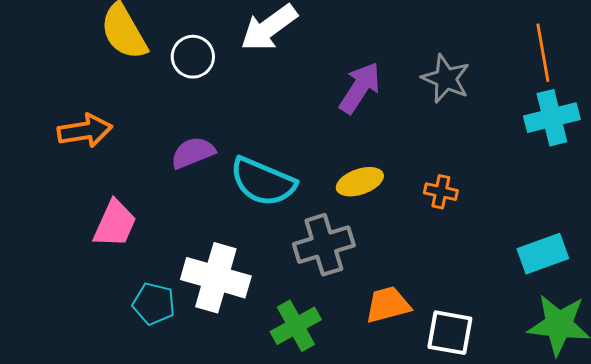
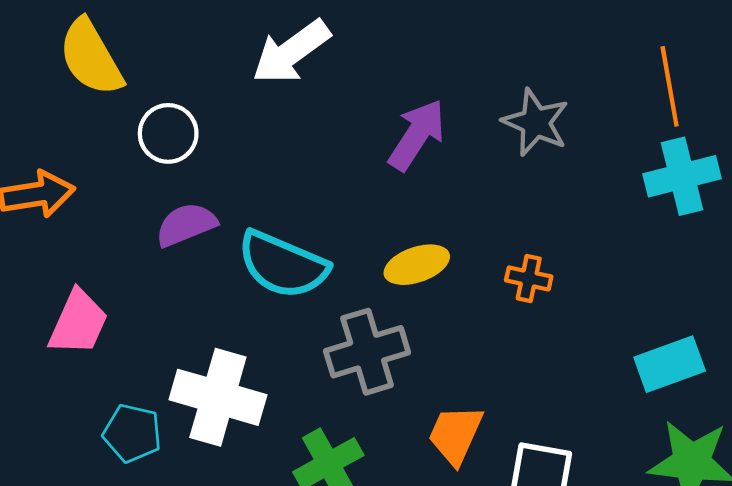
white circle: (193, 57) -> (168, 133), moved
orange trapezoid: (388, 305) -> (455, 435), turned -51

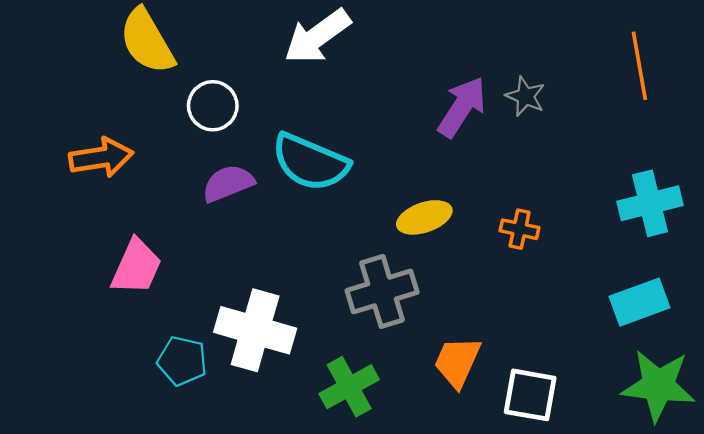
gray star: (536, 122) -> (525, 96), size x0.7
purple arrow: (417, 135) -> (462, 107), moved
cyan cross: (682, 176) -> (650, 203), moved
cyan semicircle: (283, 265) -> (310, 162), moved

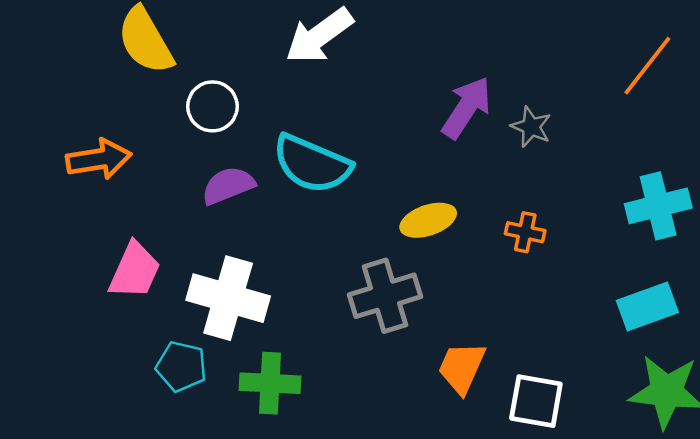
orange line: (639, 66) -> (647, 66), turned 48
gray star: (525, 96) -> (531, 127), moved
white cross: (255, 330) -> (228, 298), moved
green cross: (349, 387) -> (270, 383), moved, turned 32

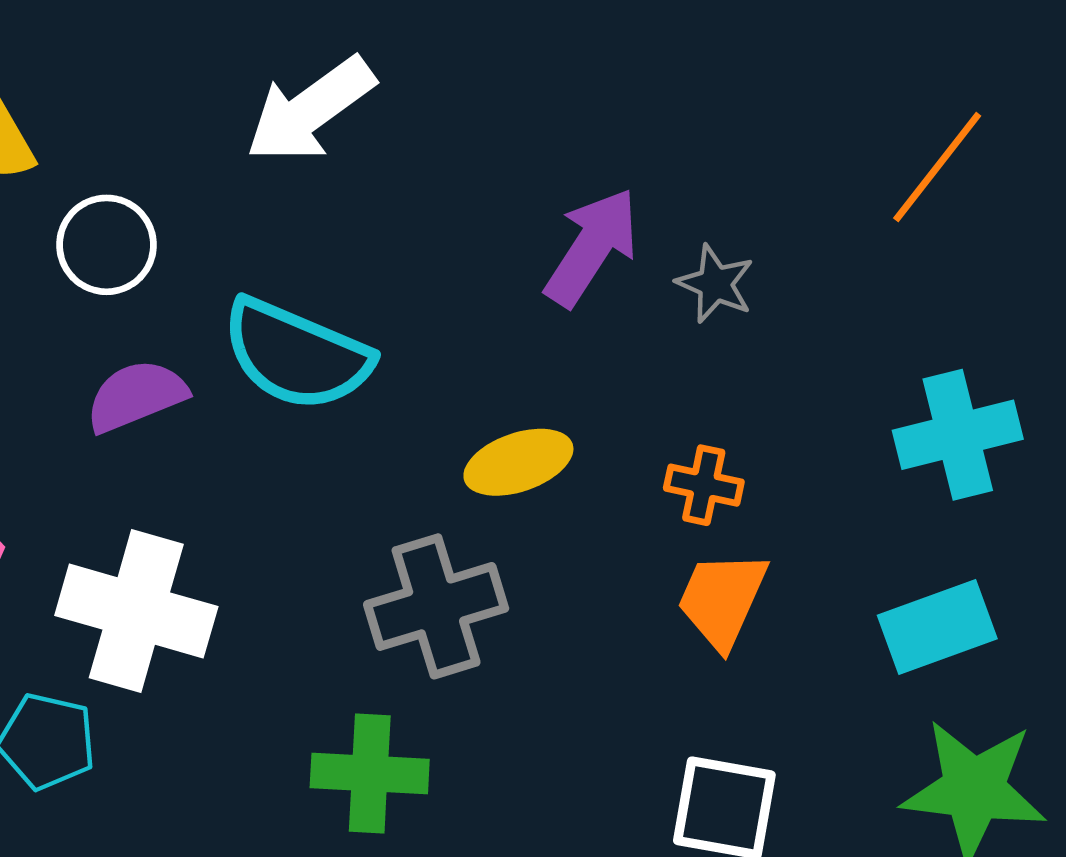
orange trapezoid: (462, 368) -> (722, 600), moved
green cross: (270, 383) -> (370, 773), moved

